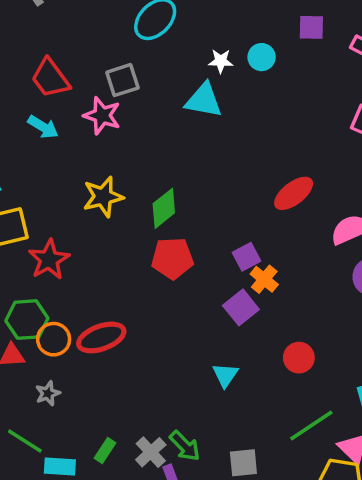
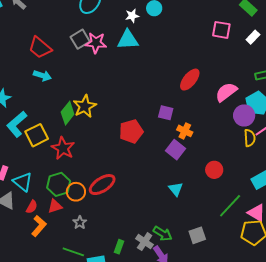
pink star: (102, 116) -> (96, 43), moved
green diamond: (164, 208) -> (68, 113), moved
purple square: (247, 257) -> (166, 113), moved, turned -35

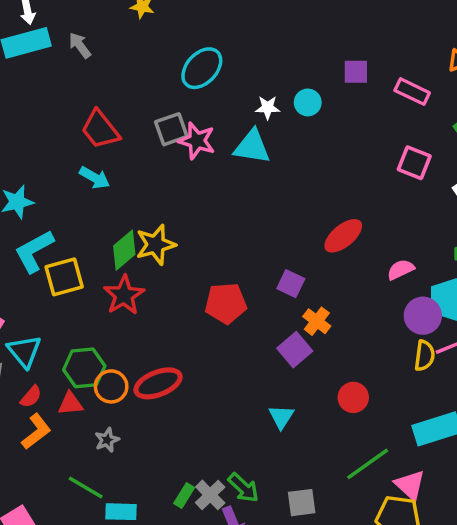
pink semicircle: (226, 92) -> (401, 270), size x0.7
red star: (63, 148) -> (124, 295), moved
green rectangle: (119, 247) -> (184, 495), moved

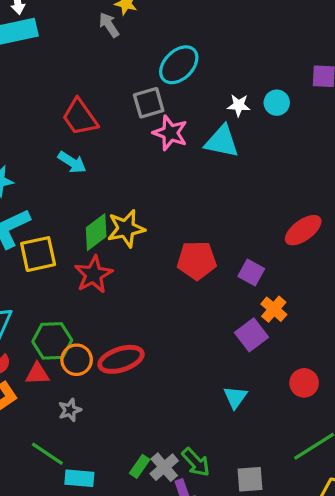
gray arrow: (80, 45) -> (109, 25), moved
gray square: (171, 129) -> (149, 103), moved
red pentagon: (226, 303) -> (197, 260), moved

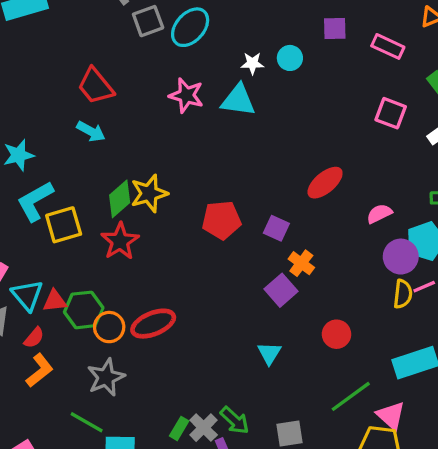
gray square: (149, 103) -> (148, 21), moved
red triangle: (37, 374) -> (55, 301), moved
gray star: (70, 410) -> (106, 377), size x1.6

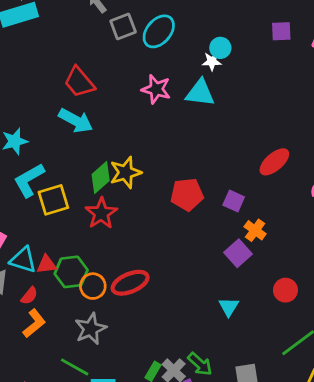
cyan circle: (290, 58) -> (220, 48), moved
cyan arrow: (91, 131) -> (76, 121), size x1.4
cyan triangle: (27, 295) -> (23, 260), turned -32

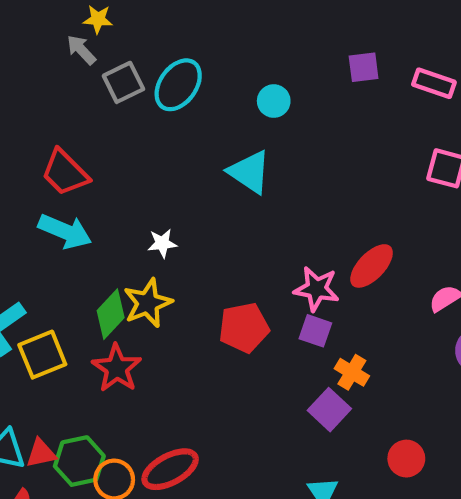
white star: (212, 61) -> (162, 243), moved
pink star: (156, 89) -> (317, 289), moved
cyan triangle: (200, 93) -> (249, 172), turned 32

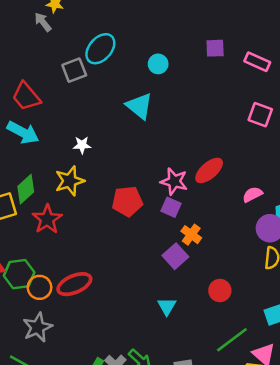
gray square: (123, 82) -> (74, 70), moved
green diamond: (111, 314) -> (26, 189), moved

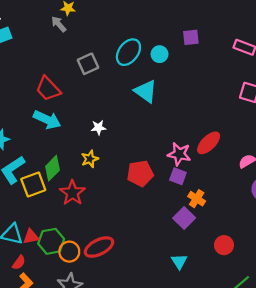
purple square: (215, 48) -> (191, 37), moved
cyan ellipse: (100, 49) -> (128, 52), moved
yellow star: (70, 181) -> (90, 159), size x0.7

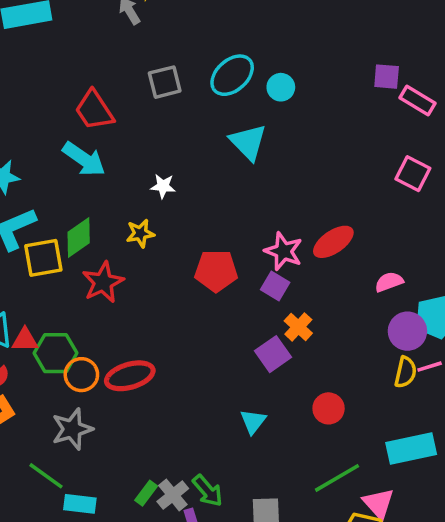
purple square: (191, 37) -> (387, 77), moved

